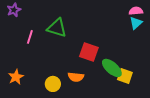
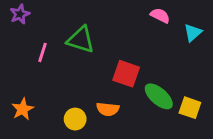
pink semicircle: (136, 11) -> (160, 16), moved, turned 32
yellow square: (125, 76) -> (190, 108), moved

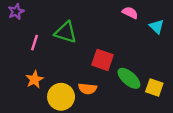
cyan triangle: (193, 33) -> (157, 26), turned -35
orange star: (23, 109) -> (35, 79), moved
yellow circle: (75, 119) -> (61, 97), size x1.5

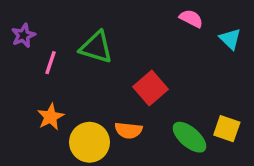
purple star: (16, 12) -> (23, 35), moved
red square: (102, 60) -> (151, 88), turned 30
green ellipse: (129, 78) -> (190, 137), moved

